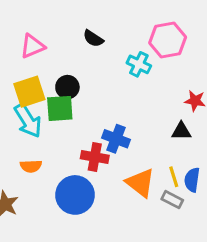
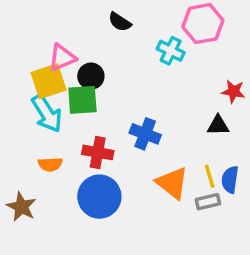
pink triangle: (32, 46) -> (62, 58), moved
red cross: (95, 157) -> (98, 152), moved
gray rectangle: (172, 200) -> (208, 202), turned -40

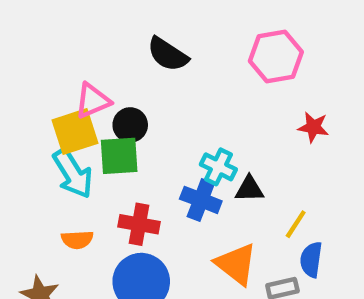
black semicircle: (120, 22) -> (168, 54), size x1.4
cyan cross: (171, 51) -> (218, 167), moved
red star: (233, 91) -> (313, 127), moved
black triangle: (218, 125) -> (249, 189), moved
yellow line: (210, 176) -> (296, 224), moved, turned 50

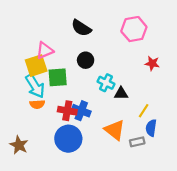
black circle: (130, 125) -> (86, 60), moved
blue cross: (201, 200) -> (81, 111), moved
orange semicircle: (77, 240) -> (37, 104), moved

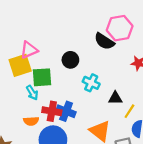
black semicircle: (81, 28) -> (104, 41), moved
cyan arrow: (35, 86) -> (32, 93), moved, size x0.6
black triangle: (121, 93) -> (115, 98), moved
orange semicircle: (37, 104) -> (31, 121), moved

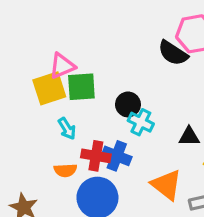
black circle: (70, 60) -> (128, 104), moved
green square: (42, 77) -> (81, 87), moved
cyan cross: (91, 83) -> (141, 122), moved

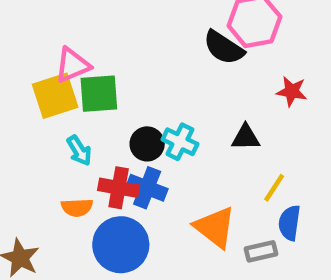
black circle: (128, 104) -> (147, 144), moved
black triangle: (189, 137) -> (246, 137), moved

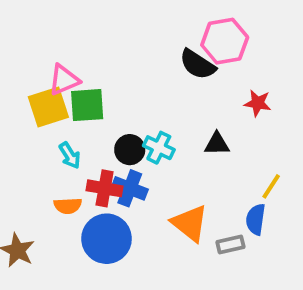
yellow line: (274, 188) -> (271, 186), moved

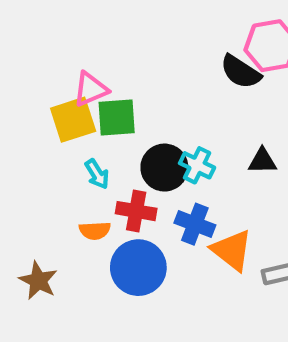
black circle: (130, 150) -> (164, 168), size x1.4
blue cross: (130, 188) -> (195, 224), moved

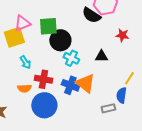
green square: (117, 117) -> (48, 26), moved
black circle: (164, 168) -> (60, 40), moved
orange triangle: (232, 250) -> (85, 83), moved

